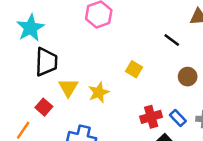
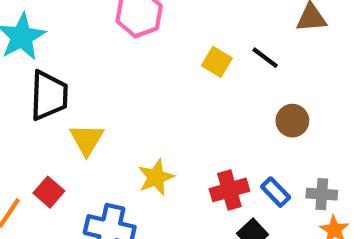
yellow square: (134, 69) -> (217, 62), moved
yellow star: (99, 92) -> (156, 177), moved
red square: (44, 107) -> (49, 192), moved

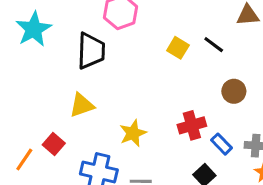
black trapezoid: (49, 95) -> (91, 51), moved
yellow triangle: (87, 140) -> (82, 105), turned 40
red cross: (229, 190) -> (192, 125), moved

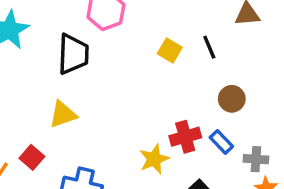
black line: (214, 45) -> (209, 47), turned 30
yellow star: (133, 133) -> (154, 159), moved
blue rectangle: (221, 144) -> (221, 142), moved

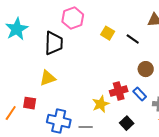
black line: (209, 47) -> (133, 39), turned -32
yellow square: (170, 51) -> (108, 33), moved
red square: (32, 157) -> (30, 103), turned -32

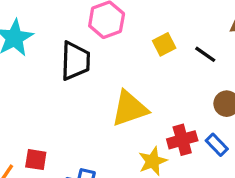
yellow square: (108, 33) -> (164, 44), turned 32
yellow triangle: (48, 78) -> (130, 109), moved, size x1.4

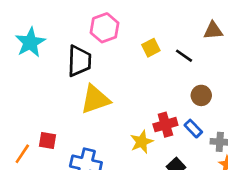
yellow triangle: (130, 109) -> (95, 99), moved

